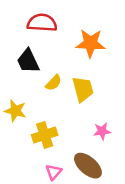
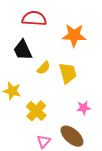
yellow cross: (45, 135) -> (36, 111), turned -30

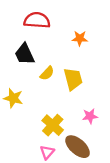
orange star: (74, 35) -> (80, 38), size x0.6
yellow cross: (36, 111) -> (53, 125), moved

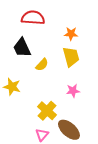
yellow trapezoid: (73, 79) -> (71, 57), moved
pink star: (90, 116) -> (73, 91), moved

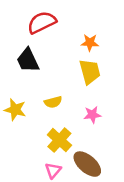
red semicircle: (33, 18) -> (42, 22), turned -30
yellow semicircle: (42, 65) -> (53, 102), moved, turned 32

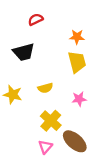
red semicircle: (42, 22) -> (36, 19), size x0.6
black trapezoid: (28, 60) -> (24, 52), turned -80

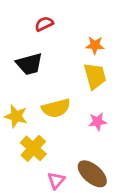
yellow semicircle: (45, 88) -> (56, 108), size x1.5
yellow cross: (51, 121) -> (33, 148), moved

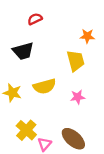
orange star: (95, 45) -> (87, 36), moved
yellow cross: (33, 148) -> (26, 130), moved

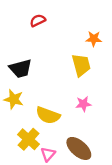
black trapezoid: (23, 51) -> (21, 68), moved
yellow semicircle: (44, 86) -> (48, 115), moved, turned 35

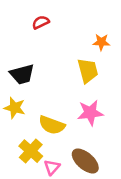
pink star: (83, 104) -> (90, 113), size x1.5

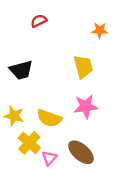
orange star: (101, 42) -> (100, 30), moved
yellow star: (15, 108) -> (14, 116), moved

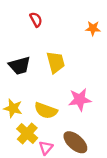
red semicircle: (39, 21) -> (36, 20), turned 88
yellow trapezoid: (83, 67) -> (56, 62), moved

